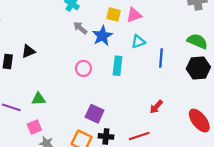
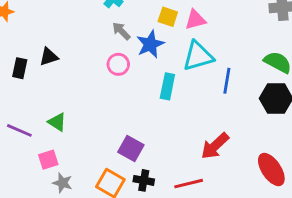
cyan triangle: (138, 42) -> (198, 56), size x1.6
pink circle: (83, 68) -> (118, 64), moved
green triangle: (39, 99) -> (57, 122), turned 32
red arrow: (156, 107) -> (215, 146), size x1.5

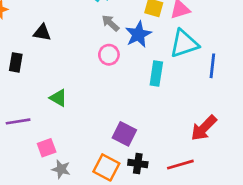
black triangle: (49, 57) -> (42, 33), moved, turned 30
green triangle: (57, 122) -> (58, 98), moved
purple line: (19, 130) -> (18, 121), turned -30

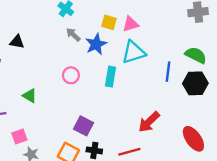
pink circle: (109, 55) -> (71, 75), moved
blue line: (212, 66) -> (168, 72), moved

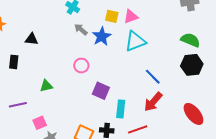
blue line: (168, 72) -> (153, 77), moved, turned -48
cyan rectangle: (110, 77) -> (121, 109), moved
green triangle: (30, 96) -> (46, 86), turned -40
purple square: (84, 126) -> (101, 91), moved

